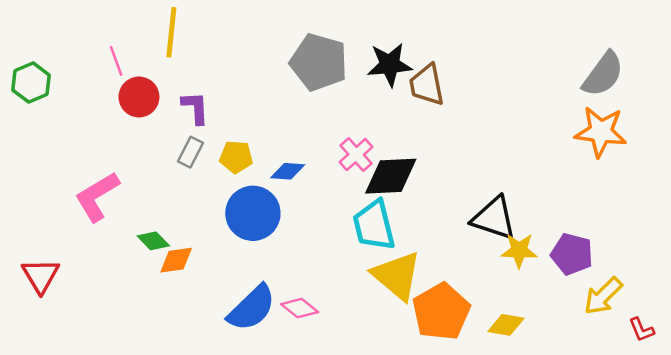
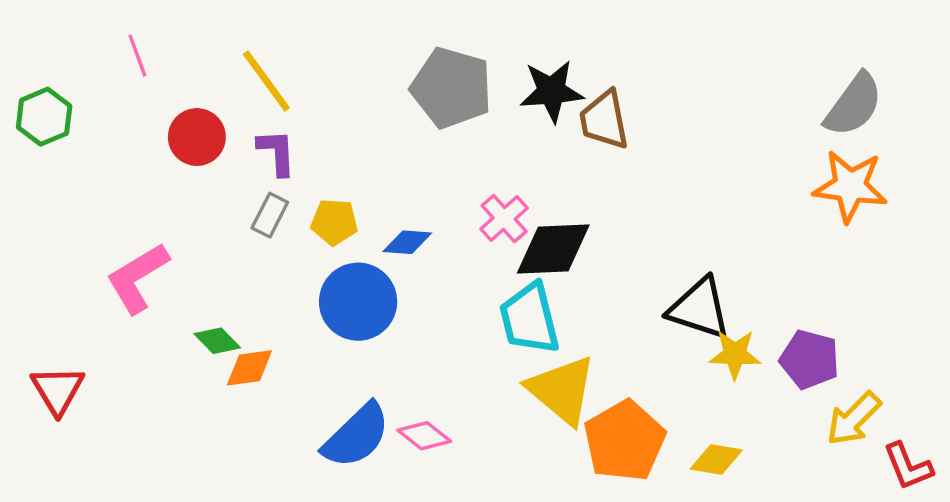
yellow line: (171, 32) -> (266, 81), moved, turned -42
pink line: (116, 61) -> (137, 56), moved
red L-shape: (641, 330) -> (908, 466), size x1.4

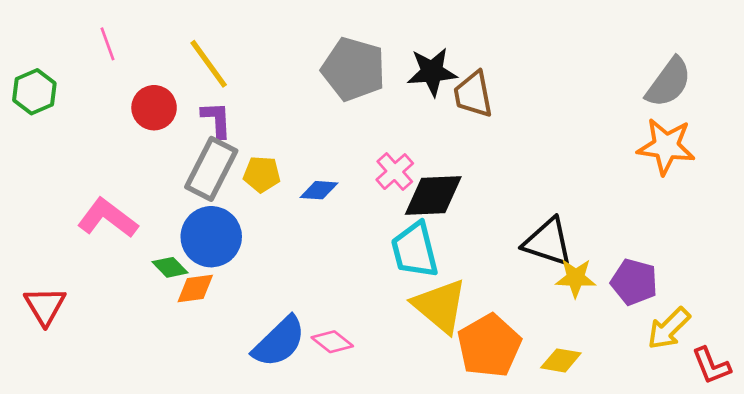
gray rectangle: (270, 215) -> (211, 169), size x1.8
pink L-shape: (137, 278) -> (107, 218), turned 68
blue circle: (358, 302) -> (211, 237), moved

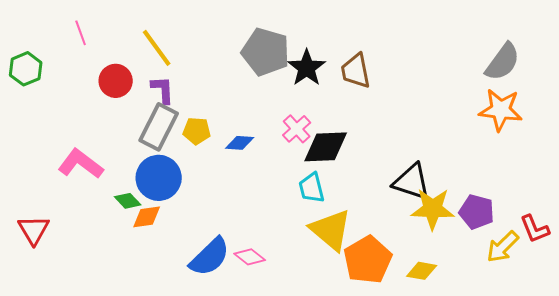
black star: (432, 72) -> (307, 68), moved, turned -30
cyan trapezoid: (415, 250) -> (312, 188), size x0.7
yellow star: (576, 278) -> (433, 209), size x1.4
red L-shape: (711, 366) -> (535, 229), moved

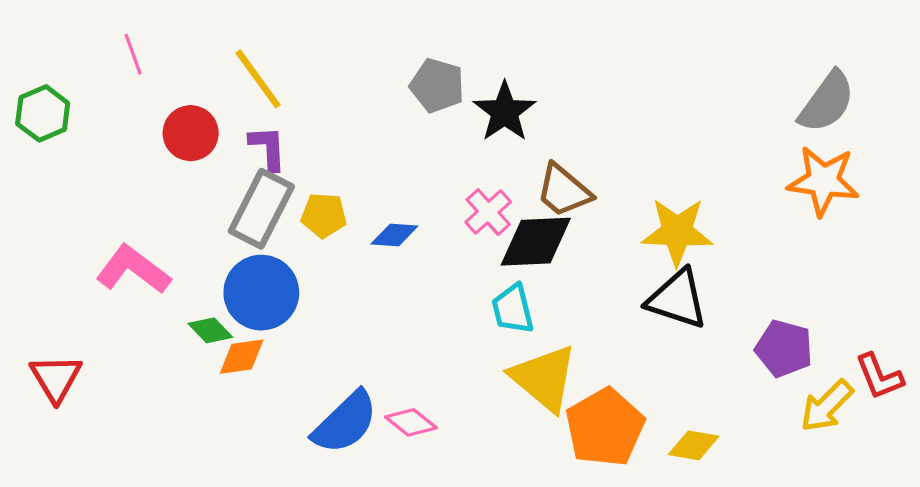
gray pentagon: (266, 52) -> (437, 85), size x0.7
brown trapezoid: (356, 71) -> (564, 191), moved, turned -39
yellow star: (433, 209) -> (677, 232), moved

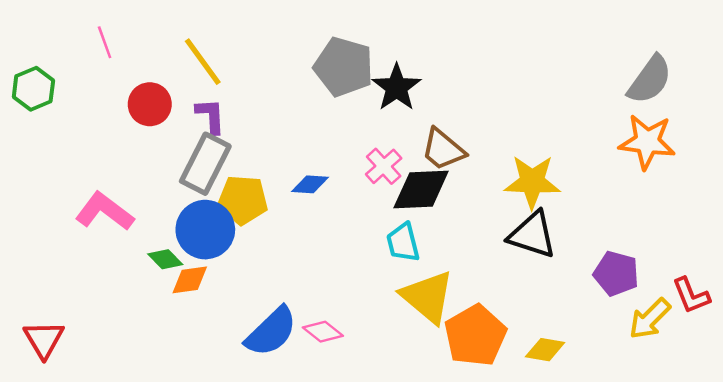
gray pentagon: (437, 85) -> (344, 67), size x1.4
yellow pentagon: (324, 215) -> (243, 200), moved, size x1.4
red triangle: (56, 378) -> (44, 339), moved

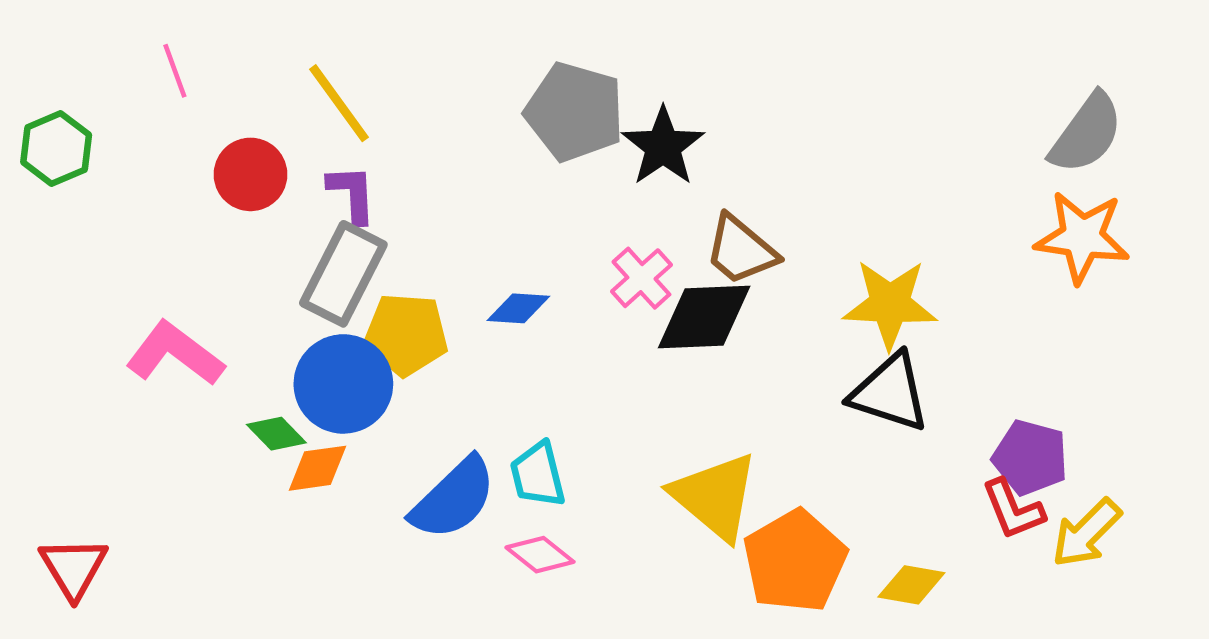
cyan trapezoid: (403, 242) -> (538, 475), moved
red L-shape: (691, 295) -> (1013, 509), moved
blue semicircle: (271, 332) -> (454, 498), moved

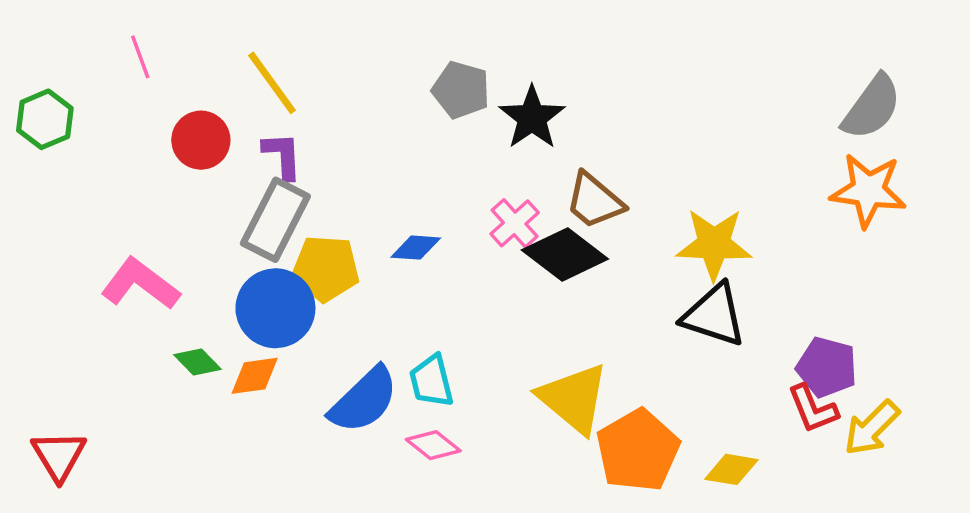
gray pentagon: (574, 112) -> (461, 90), size x0.7
black diamond: (704, 317) -> (565, 255), turned 40
green diamond: (276, 434) -> (197, 362), moved

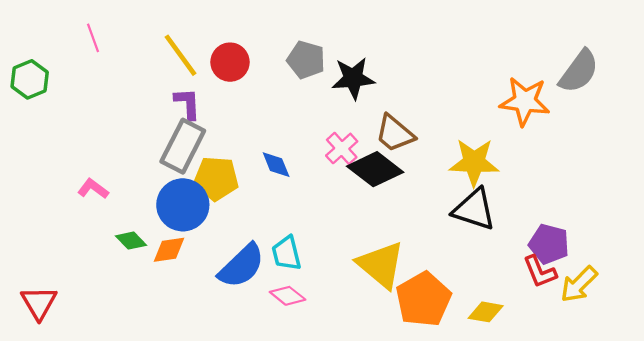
black star: (532, 118) -> (353, 78), turned 30
red circle: (201, 140) -> (230, 62), moved
orange star: (868, 190) -> (525, 101), moved
blue diamond: (416, 248) -> (276, 165), turned 64
pink L-shape: (140, 284) -> (93, 189), size x0.6

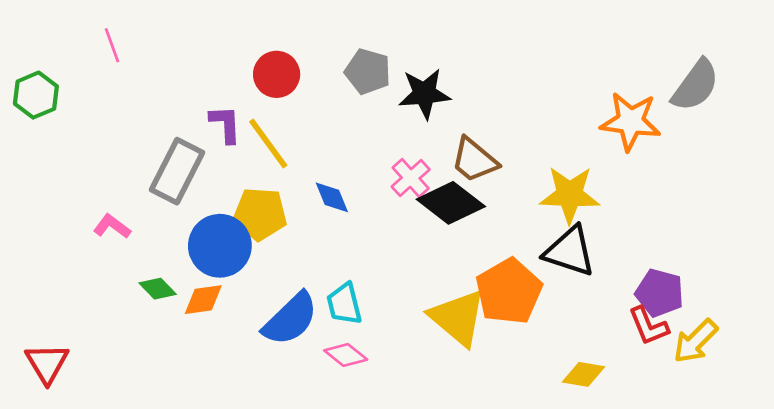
yellow line: (181, 55) -> (268, 143), moved
gray rectangle: (183, 146) -> (177, 171), moved
orange pentagon: (423, 299) -> (509, 291), moved

